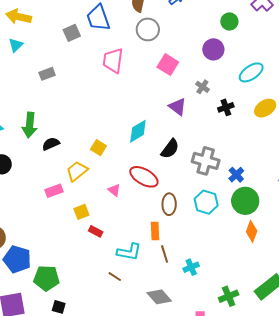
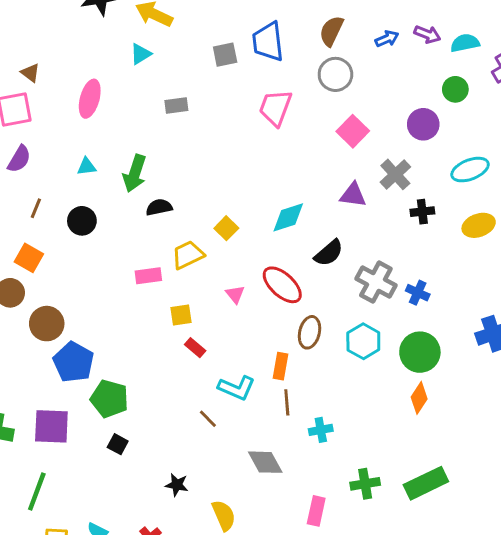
gray cross: (202, 87) -> (395, 174), size x1.5
purple triangle: (177, 107) -> (353, 195), turned -42
blue cross: (236, 175) -> (418, 293), moved, turned -35

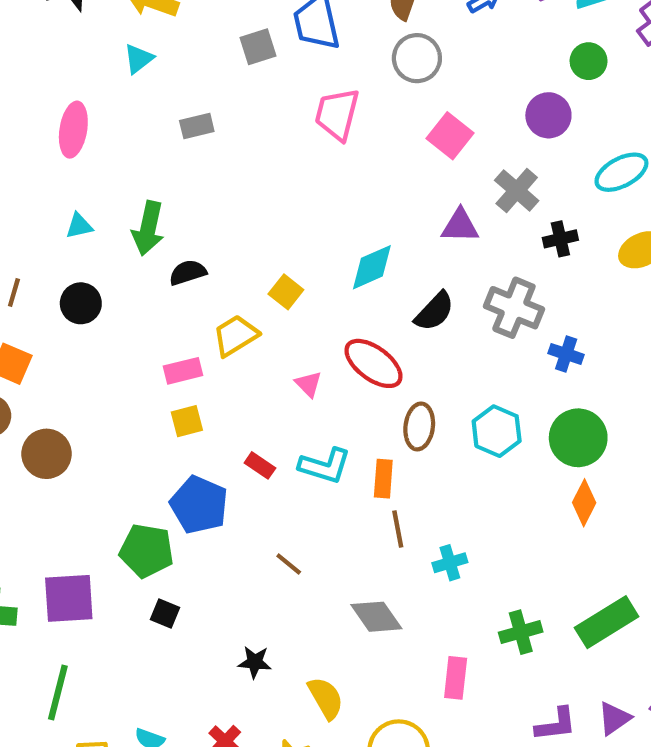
gray cross: (376, 282) -> (514, 308), moved
yellow square: (181, 315) -> (187, 421), moved
blue pentagon: (73, 362) -> (199, 505), moved
cyan L-shape: (237, 388) -> (325, 466), moved

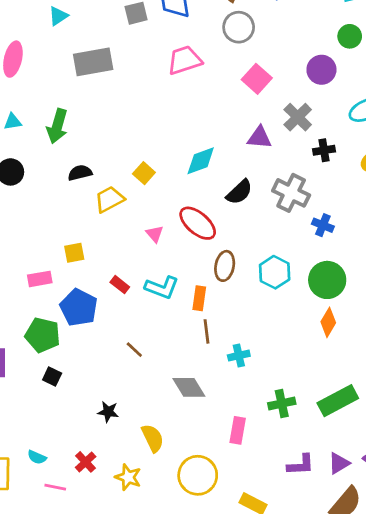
pink trapezoid: (337, 114) -> (185, 60), turned 54
gray rectangle: (197, 126) -> (93, 62), size x1.8
black semicircle: (188, 272) -> (80, 173), moved
pink rectangle: (183, 371) -> (40, 279), moved

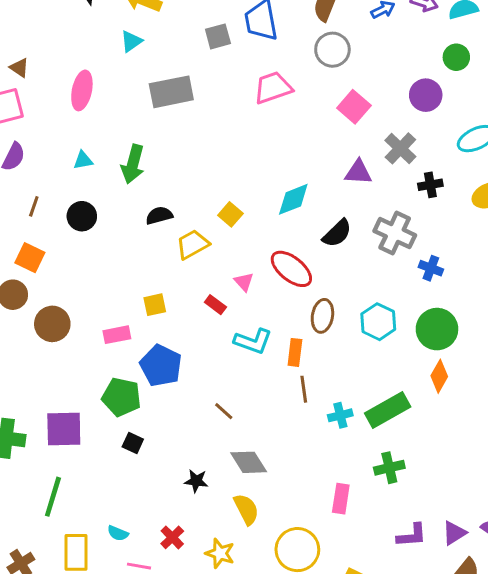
red rectangle: (120, 285) -> (215, 305), moved
gray diamond: (189, 387) -> (249, 462), moved
green rectangle: (338, 401) -> (388, 410), moved

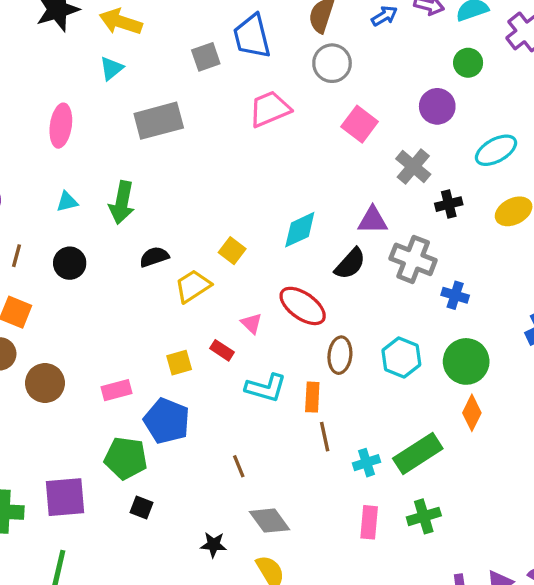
purple triangle: (358, 172) -> (373, 220), moved
yellow square: (155, 305) -> (179, 363), moved
brown line: (224, 411) -> (239, 466), turned 30
pink rectangle: (341, 499) -> (369, 522), moved

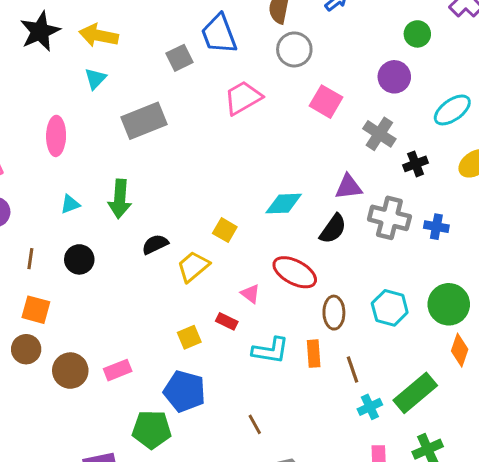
cyan diamond: (300, 230) -> (284, 204), turned 30
blue cross: (455, 295) -> (436, 227), moved
pink rectangle: (116, 390) -> (118, 370), moved
brown line: (325, 437) -> (352, 370), moved

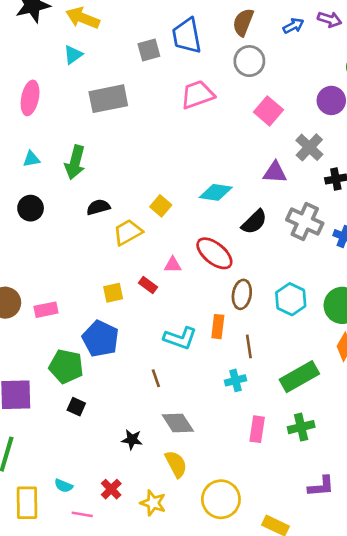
purple triangle: (349, 187) -> (275, 172), moved
pink triangle: (250, 294) -> (173, 265), turned -48
cyan L-shape: (270, 350) -> (180, 338), moved
cyan cross: (370, 407) -> (235, 380), moved

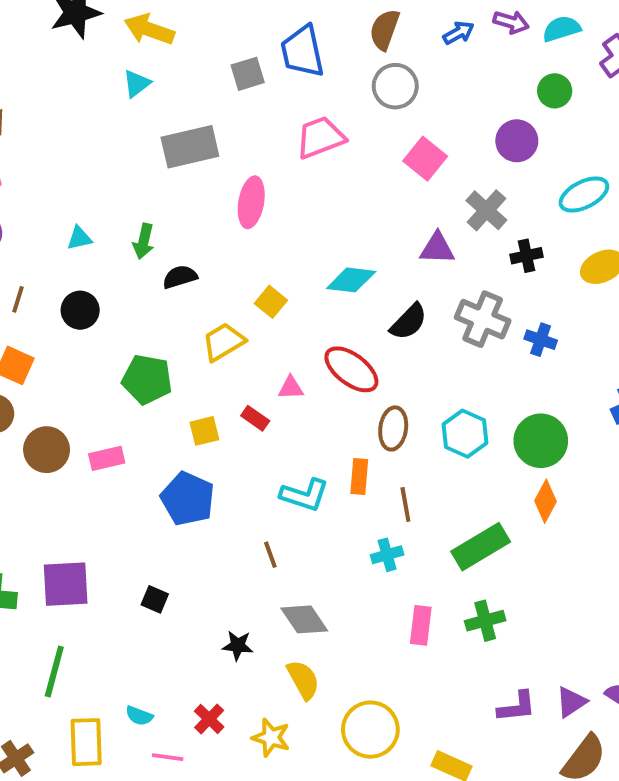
pink ellipse: (30, 98) -> (251, 202), moved
green arrow: (75, 162) -> (144, 241), size x0.7
black semicircle: (98, 207) -> (180, 277), moved
green pentagon: (66, 366) -> (147, 379), moved

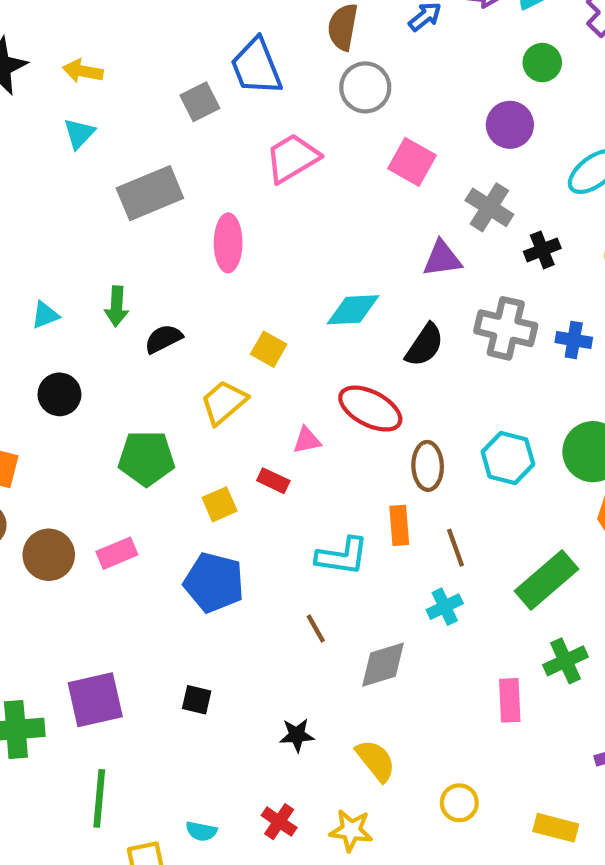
yellow arrow: (149, 29) -> (83, 71), size x0.7
gray diamond: (304, 619) -> (383, 665), moved, turned -63
pink rectangle: (421, 625) -> (510, 700), moved
yellow circle: (370, 730) -> (459, 803), size x0.6

